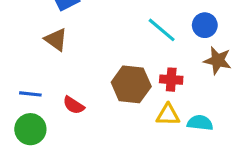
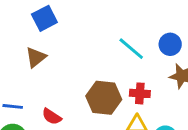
brown triangle: (56, 40) -> (36, 57), turned 45

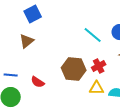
red cross: (140, 93) -> (99, 66), turned -32

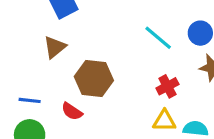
brown hexagon: (74, 69) -> (94, 78), moved

